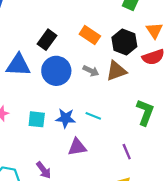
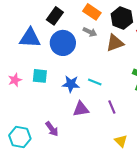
gray arrow: (91, 71) -> (90, 32), moved
cyan square: (37, 119) -> (40, 76), moved
purple line: (127, 152) -> (112, 107), moved

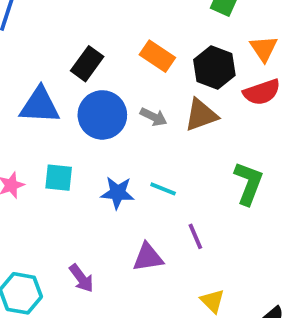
gray arrow: (90, 32) -> (154, 117), moved
purple triangle: (81, 109) -> (148, 257), moved

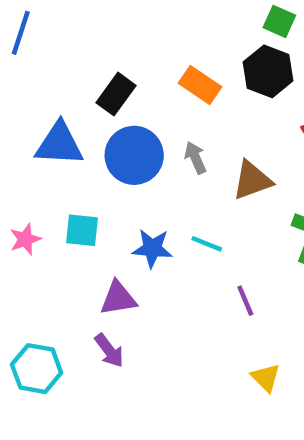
black hexagon: (214, 68) -> (268, 71), moved
brown triangle: (201, 115) -> (252, 180), moved
gray arrow: (154, 117) -> (195, 158), turned -140
purple triangle: (148, 257) -> (118, 298), moved

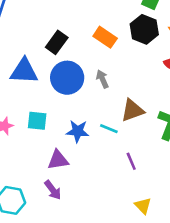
brown triangle: (252, 180) -> (132, 110), moved

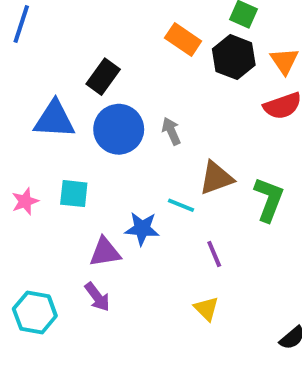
orange rectangle: (105, 37) -> (183, 40), moved
blue star: (78, 131) -> (142, 229), moved
yellow triangle: (143, 206) -> (206, 309), moved

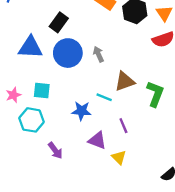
purple triangle: (105, 252) -> (97, 140), moved, turned 30
cyan hexagon: (35, 312) -> (32, 120), moved

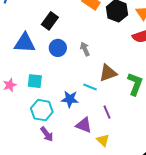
blue circle: (68, 53) -> (58, 48), size x0.7
cyan hexagon: (32, 120) -> (42, 110), moved

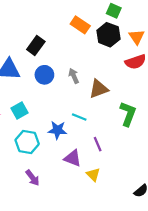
brown triangle: (108, 73) -> (99, 89), moved
cyan square: (35, 81) -> (20, 111), turned -35
purple arrow: (47, 134) -> (33, 178), moved

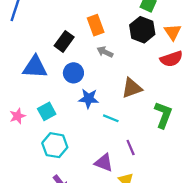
orange rectangle: (80, 25) -> (96, 25), moved, turned 36
gray arrow: (74, 76) -> (105, 52), moved, turned -40
blue star: (57, 130) -> (89, 99), moved

